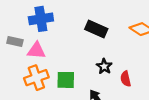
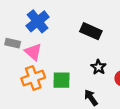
blue cross: (41, 19) -> (38, 21), turned -30
pink triangle: (36, 51) -> (33, 52), turned 36

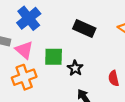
black star: (99, 67) -> (75, 68), moved
green square: (62, 80) -> (54, 57), moved

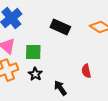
black star: (75, 68) -> (35, 74), moved

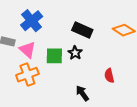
black star: (35, 74) -> (75, 53), moved

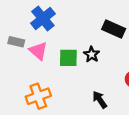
black rectangle: (82, 30) -> (114, 29), moved
orange cross: (27, 75) -> (38, 96), moved

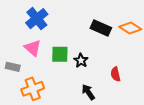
gray rectangle: (16, 42) -> (13, 67), moved
black star: (92, 54) -> (81, 61), moved

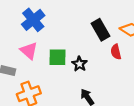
black rectangle: (101, 28) -> (100, 30), turned 36
red semicircle: (116, 74) -> (116, 52), moved

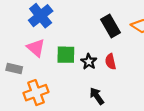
red semicircle: (116, 52) -> (111, 62), moved

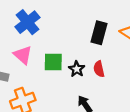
black rectangle: (111, 26) -> (99, 33), turned 45

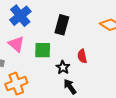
black rectangle: (99, 33) -> (62, 25), moved
black star: (77, 69) -> (63, 67), moved

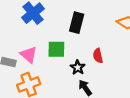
pink triangle: (16, 44) -> (29, 55), moved

